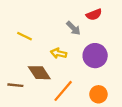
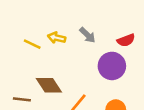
red semicircle: (94, 15) -> (126, 40), moved
yellow arrow: (59, 53) -> (57, 38), moved

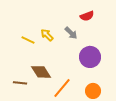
yellow arrow: (57, 38) -> (47, 35), turned 32
red semicircle: (126, 40) -> (87, 16), moved

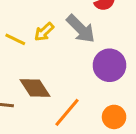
gray arrow: (71, 33) -> (81, 29), size x1.5
yellow arrow: (47, 35) -> (44, 32), turned -88

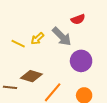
brown diamond: (35, 88) -> (31, 76), turned -40

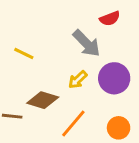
yellow arrow: (37, 39) -> (78, 80), moved

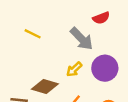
yellow line: (24, 54) -> (33, 34), moved

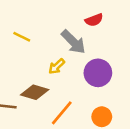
yellow arrow: (74, 69) -> (57, 66), moved

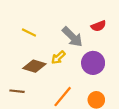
red semicircle: (94, 20) -> (98, 26), moved
brown diamond: (35, 92) -> (34, 66), moved

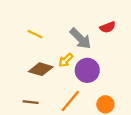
purple circle: (93, 63) -> (87, 70), moved
brown line: (17, 91) -> (31, 102), moved

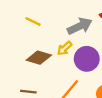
gray arrow: (80, 39) -> (80, 26), turned -70

